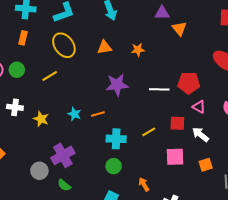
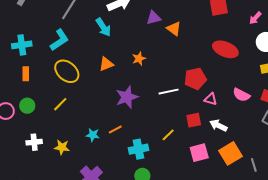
orange square: (206, 165) -> (230, 153), size x1.6

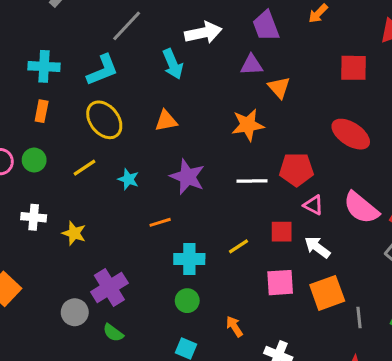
orange star: (139, 59) -> (248, 125), moved, size x1.5
pink semicircle: (241, 95) -> (361, 208), size x1.4
purple star: (127, 97) -> (187, 177), turned 30
cyan star: (93, 135) -> (128, 179), moved

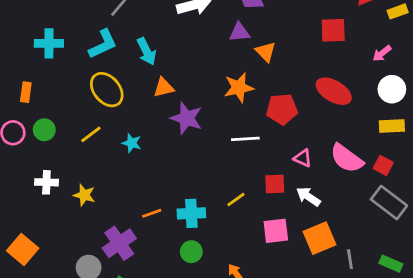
cyan arrow: (173, 64) -> (147, 51), moved
orange rectangle: (42, 111) -> (26, 92), moved
red pentagon: (296, 169) -> (282, 109), moved
purple star: (187, 177) -> (187, 118), moved
orange line: (160, 222) -> (152, 213), moved

